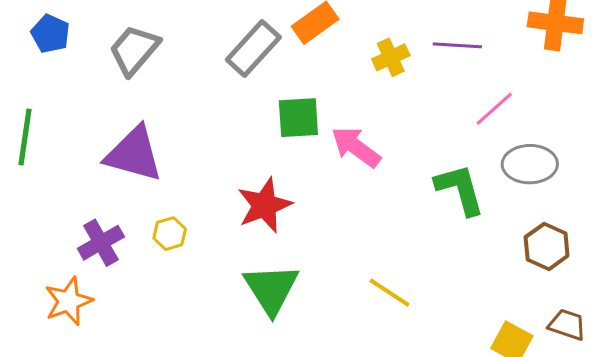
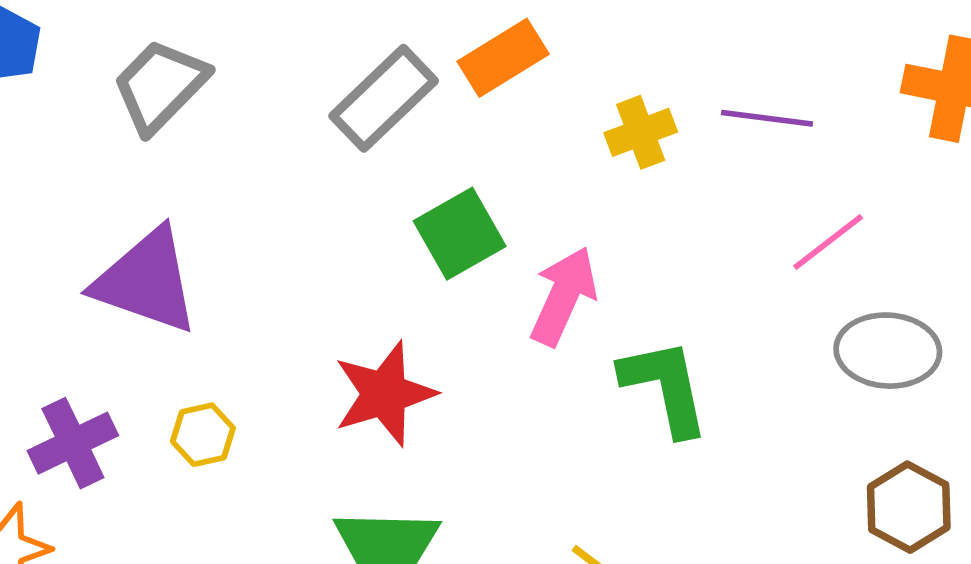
green square: (298, 118) -> (460, 234), turned -30
pink arrow: (356, 147) -> (564, 296), turned 74
green L-shape: (460, 189) -> (665, 387), moved

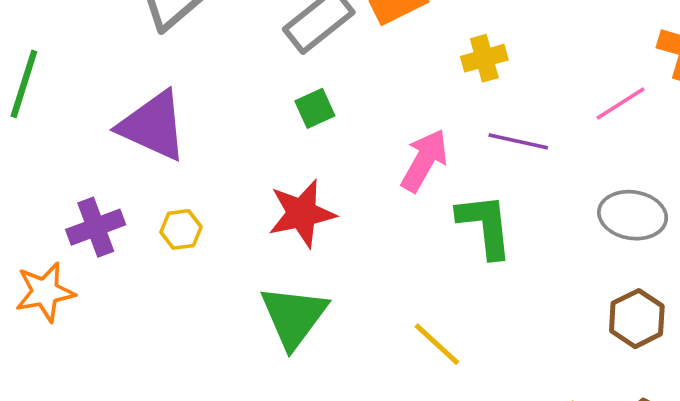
purple line: (767, 118) -> (518, 141), moved
green square: (460, 234) -> (315, 108), moved, size x0.7
pink line: (828, 242) -> (620, 103), moved

